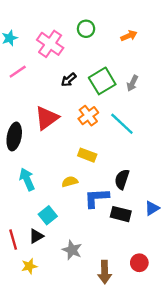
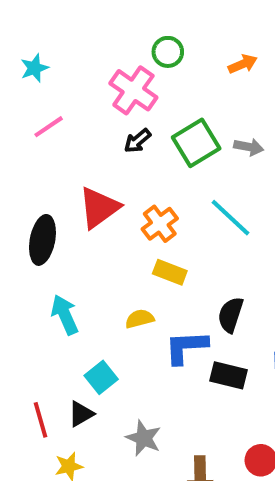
pink cross: (50, 44) -> (133, 90), moved
gray arrow: (132, 83) -> (249, 147), turned -105
orange cross: (88, 116) -> (160, 224), moved

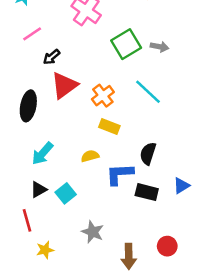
black arrow: (138, 141) -> (51, 57), moved
cyan arrow: (65, 315) -> (42, 153), turned -115
black triangle: (81, 414) -> (39, 190), moved

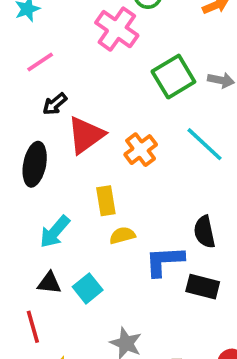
black arrow: (51, 57) -> (55, 104), moved
yellow rectangle: (109, 126) -> (106, 201), moved, turned 60
black semicircle: (148, 153) -> (205, 232), turned -30
black triangle: (39, 190) -> (49, 283), turned 36

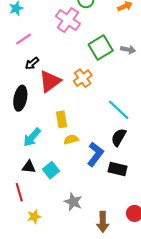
cyan line: (205, 144) -> (119, 110), moved
orange cross: (141, 150) -> (83, 78), moved
black semicircle: (205, 232) -> (119, 137), turned 42
blue L-shape: (164, 261) -> (95, 154), turned 130

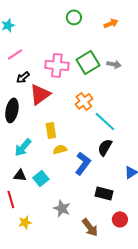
pink cross: (68, 20) -> (57, 65), moved, turned -30
orange cross: (83, 78) -> (84, 101), moved
black rectangle: (118, 169) -> (104, 193), moved
brown arrow: (103, 222) -> (90, 227), turned -36

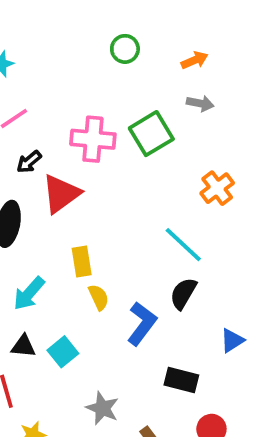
gray arrow: (114, 64) -> (200, 103), moved
orange cross: (84, 101) -> (217, 188), moved
yellow semicircle: (60, 149) -> (99, 297), turned 80

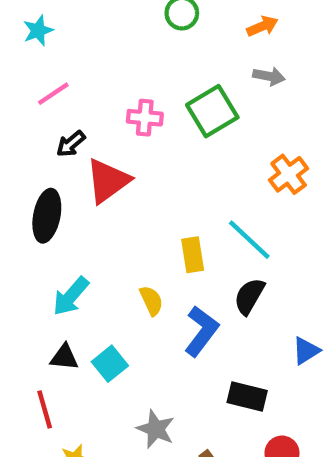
pink cross: (93, 139) -> (145, 118), size x0.7
yellow rectangle: (82, 261) -> (193, 255), moved

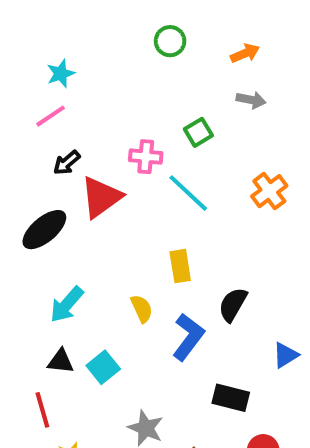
cyan star: (38, 31) -> (61, 74), moved
green square: (212, 111) -> (198, 132), size x0.6
pink cross: (145, 118) -> (146, 157), moved
black ellipse: (47, 216) -> (44, 230), turned 39
cyan line: (249, 240) -> (188, 193), moved

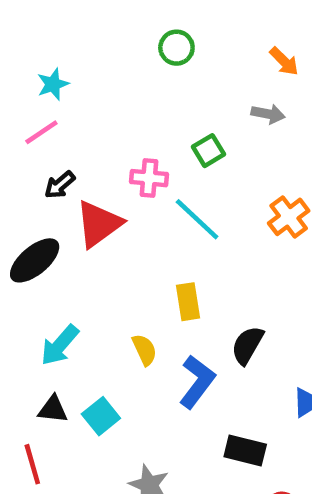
orange arrow: (245, 53) -> (284, 61), moved, turned 68

